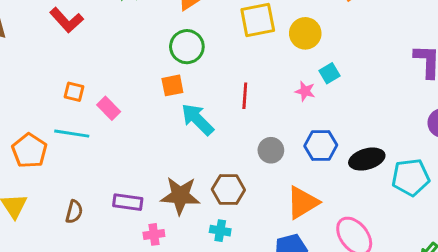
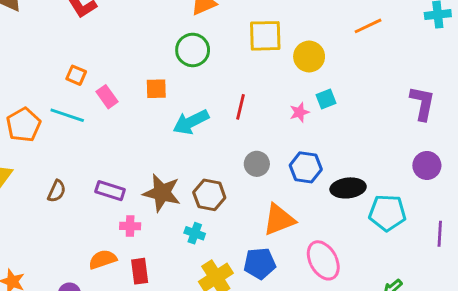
orange square: (172, 85) -> (156, 89), moved
pink star: (305, 91) -> (299, 112), turned 30
cyan arrow: (197, 119) -> (191, 122), turned -81

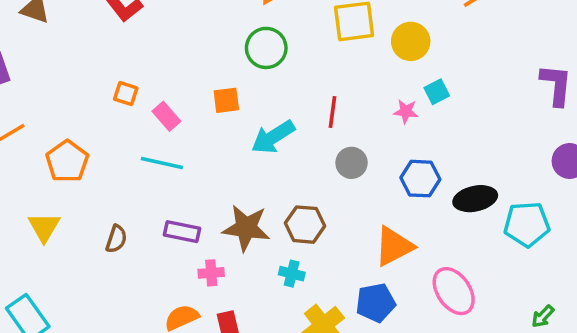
pink star: (299, 112) -> (406, 111), turned 30
cyan line: (67, 115) -> (162, 163), moved
gray circle: (257, 164) -> (352, 163), moved

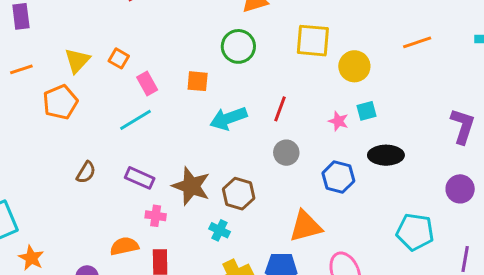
cyan line: (162, 163) -> (136, 120), turned -56
black ellipse: (475, 199) -> (386, 155), moved
yellow triangle: (44, 227) -> (77, 61), moved

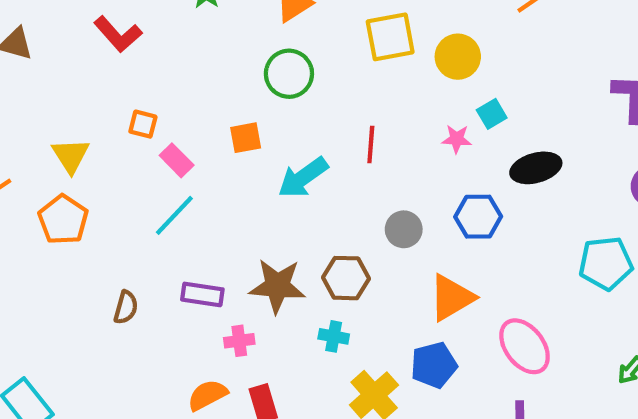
orange square: (119, 58) -> (143, 124), moved
gray circle: (286, 153) -> (404, 229), moved

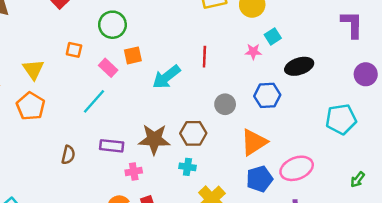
green circle: (289, 74) -> (112, 25), moved
pink rectangle: (177, 160) -> (108, 68), moved
pink ellipse: (525, 346) -> (297, 168), turned -72
blue pentagon: (434, 365) -> (259, 179), moved

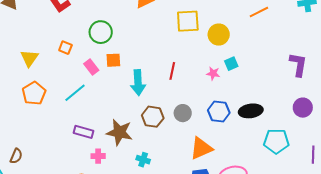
black ellipse: (299, 66) -> (251, 111), moved
cyan arrow: (166, 77) -> (138, 83), turned -65
orange pentagon: (31, 106) -> (34, 93), moved
brown hexagon: (193, 133) -> (153, 117), moved
brown semicircle: (68, 155) -> (16, 156), moved

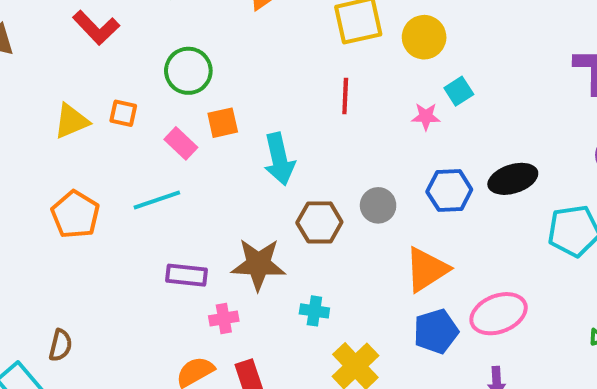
yellow triangle: (29, 58) -> (71, 121), moved, turned 42
red line: (172, 71) -> (345, 96), moved
cyan line: (75, 93) -> (157, 200), turned 30

